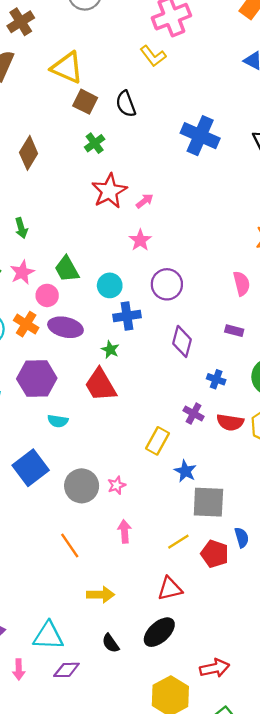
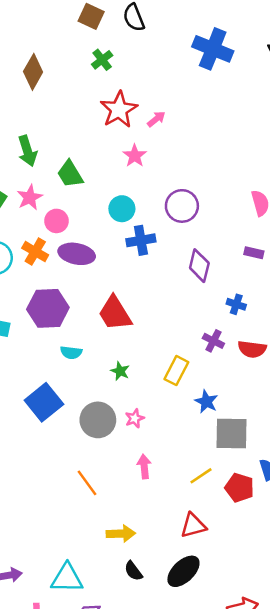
green arrow: (21, 228) -> (27, 151), size x1.4
pink star: (140, 240) -> (135, 156), moved
green trapezoid: (67, 269) -> (70, 174), moved
green star: (110, 350) -> (120, 371), moved
black semicircle: (111, 643) -> (133, 571), moved

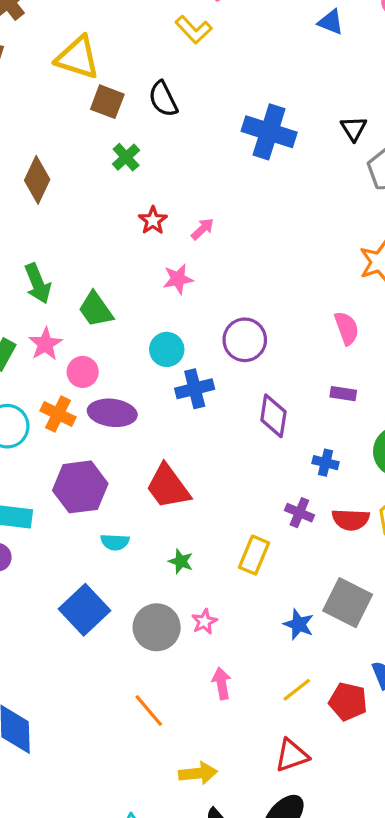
red star: (119, 110) -> (153, 220), size x0.6
pink star: (135, 156) -> (178, 279), turned 30
blue star: (206, 402) -> (299, 624), moved
gray square: (231, 434) -> (348, 603), moved, turned 30

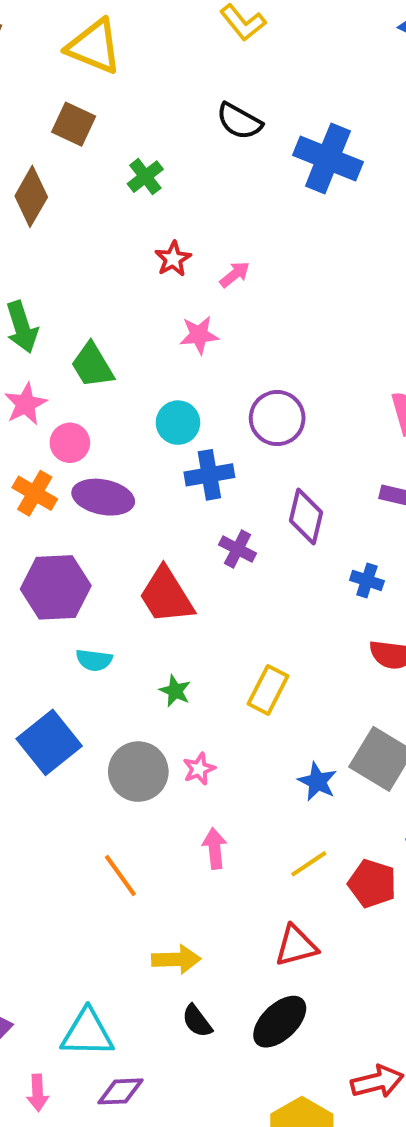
black semicircle: (163, 99) -> (239, 121), moved, turned -39
brown square: (107, 102) -> (74, 124), moved
purple cross: (299, 513) -> (238, 549), moved

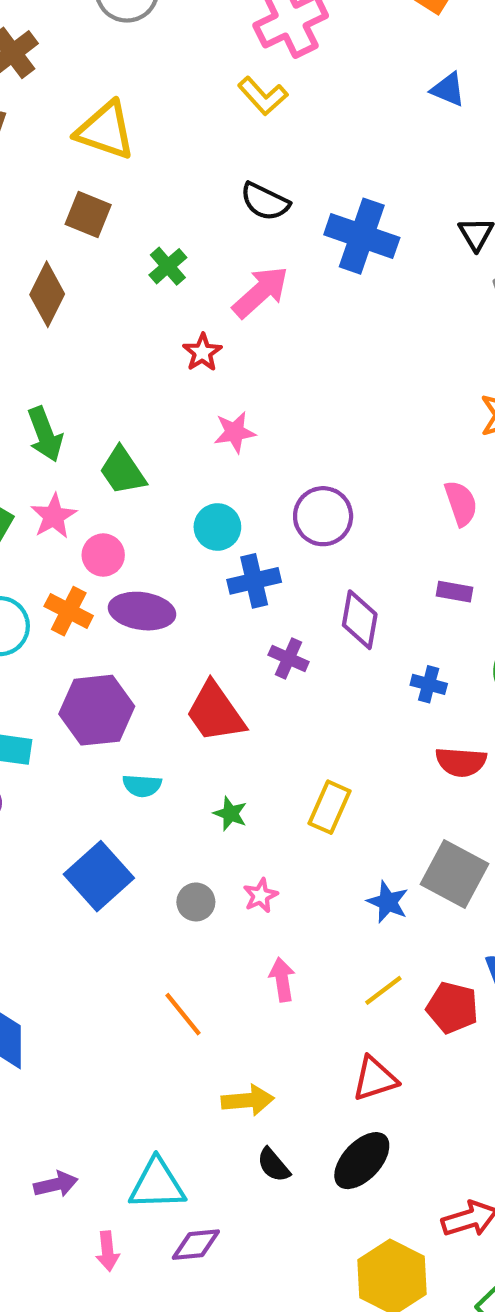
pink arrow: (235, 274) -> (261, 292), moved, size x1.8
gray circle: (138, 772) -> (196, 902), size x0.6

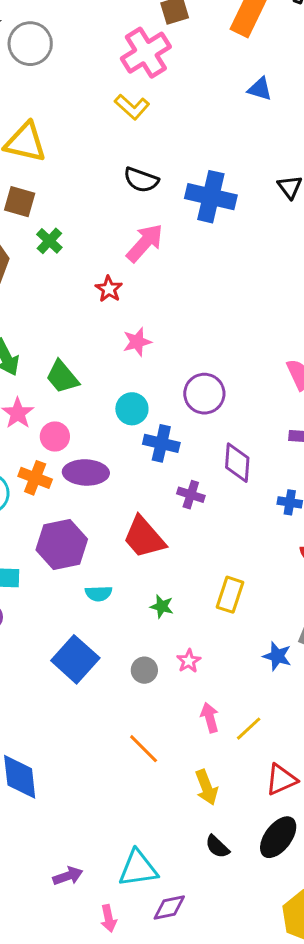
green cross: (168, 266) -> (49, 241), moved
blue cross: (254, 581) -> (161, 443), turned 32
yellow line: (383, 990) -> (249, 729), moved
yellow arrow: (248, 1100) -> (206, 787), moved, turned 80

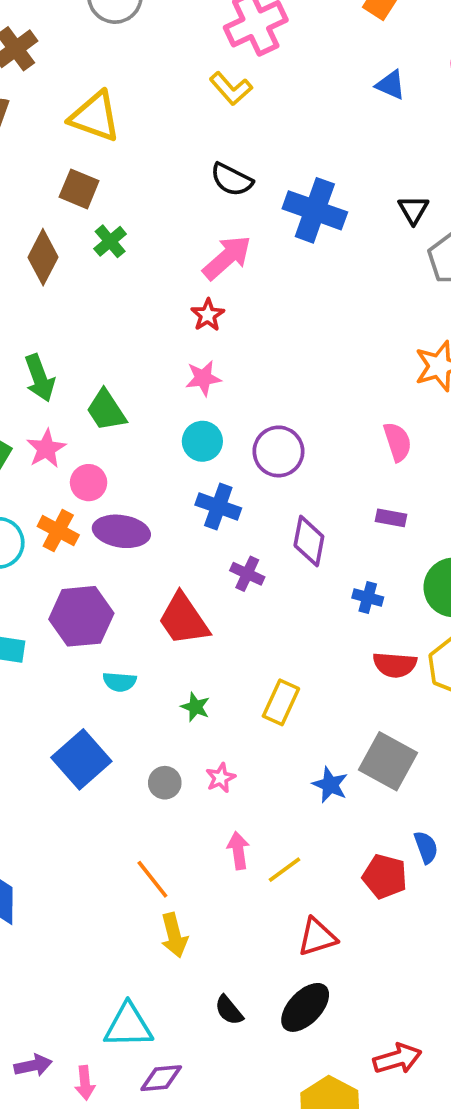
red star: (109, 289) -> (208, 315), moved
cyan circle: (132, 409) -> (202, 441), moved
yellow arrow: (206, 787) -> (174, 935), moved
purple arrow: (68, 876) -> (33, 1065), moved

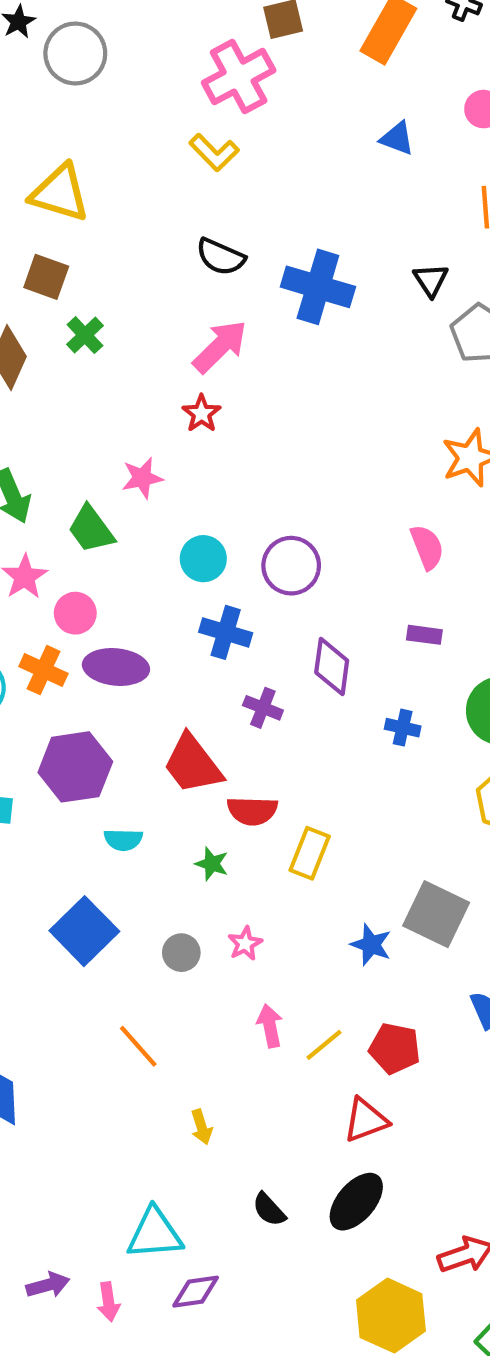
pink star: (203, 378) -> (142, 478), moved
red semicircle: (395, 665) -> (252, 811), moved
red pentagon: (385, 876) -> (395, 1048), moved
orange line: (152, 879) -> (138, 1046), moved
yellow arrow: (174, 935) -> (201, 1127), size x0.7

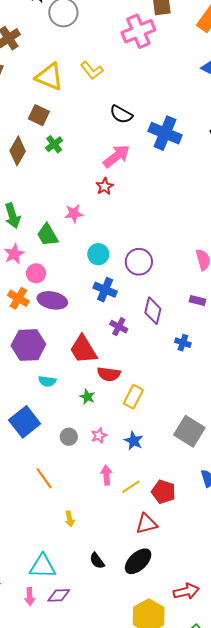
yellow L-shape: (214, 152) -> (92, 70), moved
blue star: (371, 945) -> (134, 441), moved
pink arrow: (108, 1302) -> (30, 597), moved

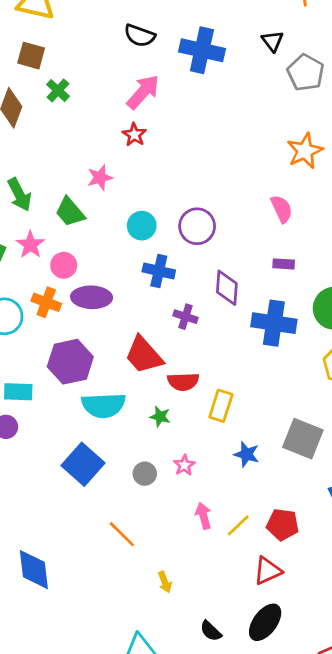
blue cross: (183, 343) -> (274, 323), size x2.0
cyan semicircle: (47, 381) -> (103, 405), size x1.8
blue star: (134, 441) -> (247, 454), moved

